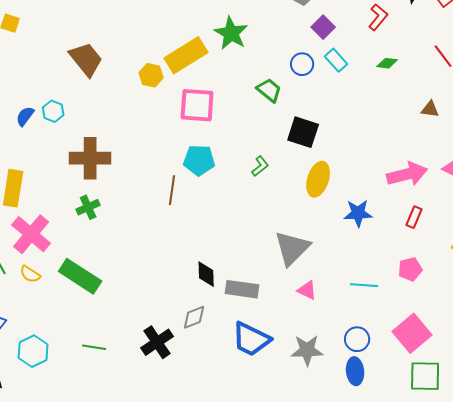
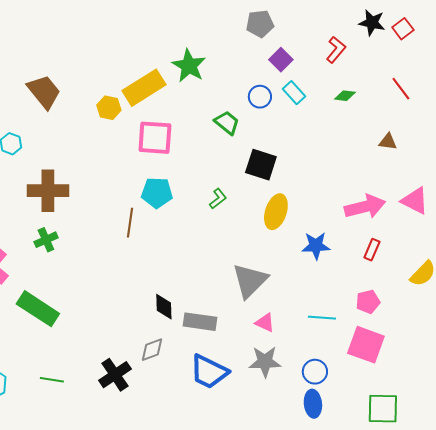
pink square: (412, 333) -> (366, 345), moved, turned -30
gray star: (307, 350) -> (265, 362), moved

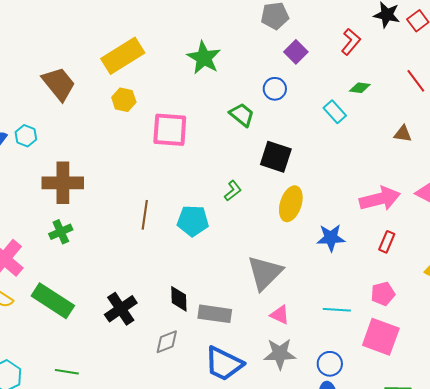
yellow rectangle: (144, 88) -> (123, 56), moved
cyan rectangle: (294, 93) -> (335, 112), moved
cyan pentagon: (157, 193) -> (193, 221), moved
black cross: (115, 375) -> (121, 309), moved

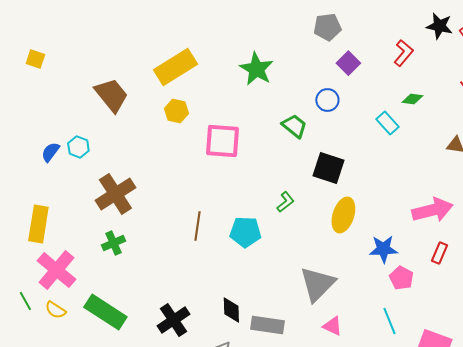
brown cross: (63, 183) -> (115, 194), turned -33
pink pentagon: (383, 294) -> (401, 278), moved, turned -30
cyan line: (337, 310) -> (389, 321), turned 64

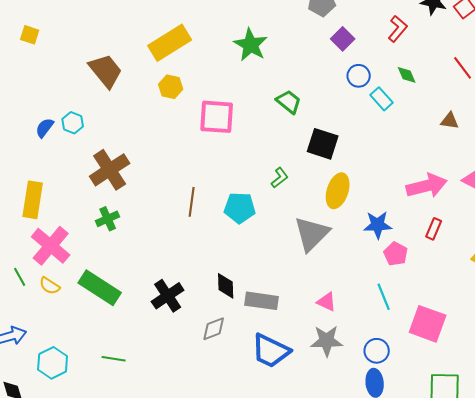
green diamond: (412, 99) -> (407, 75), turned 60
blue circle: (327, 100) -> (359, 76), moved
gray triangle: (317, 284) -> (312, 234), moved

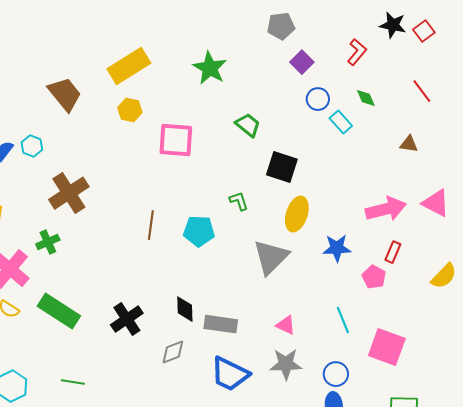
green L-shape: (280, 178) -> (239, 201), turned -70
green cross: (108, 219) -> (48, 242), moved
pink pentagon: (396, 254) -> (374, 277), moved

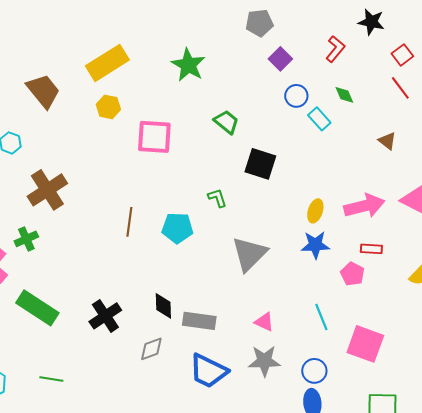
red square: (424, 31) -> (402, 55), moved
brown triangle: (409, 144) -> (387, 141), turned 30
yellow ellipse: (297, 214) -> (315, 211), moved, size x0.7
red rectangle: (393, 252) -> (371, 249), turned 70

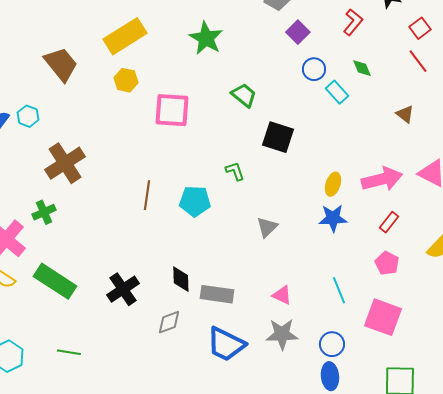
red rectangle: (371, 249) -> (389, 222), turned -55
gray triangle: (249, 254) -> (267, 227), size x0.6
pink pentagon: (352, 274) -> (387, 263), moved

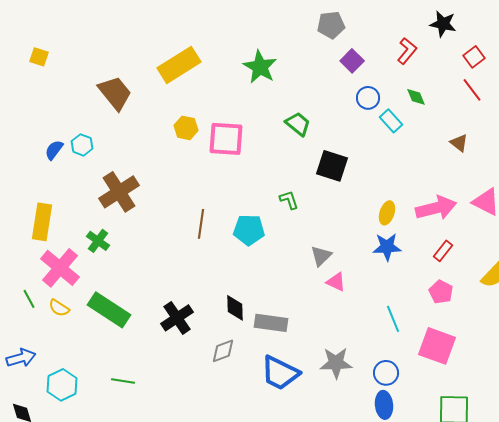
yellow hexagon: (126, 80) -> (186, 128), moved
green cross: (44, 212) -> (98, 241), turned -30
pink triangle: (282, 295) -> (336, 282), moved

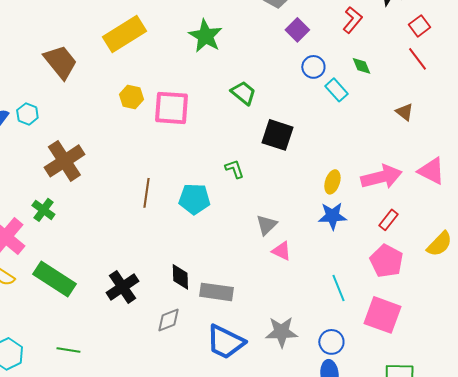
pink pentagon: (441, 292) -> (386, 261), size x1.4

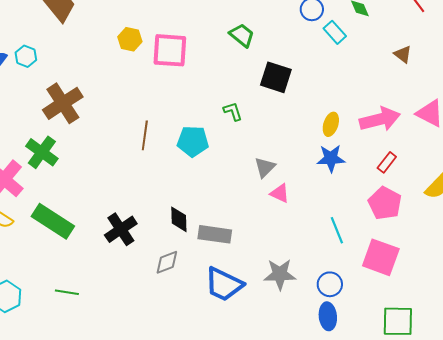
green cross: (43, 210) -> (42, 152), size x1.4

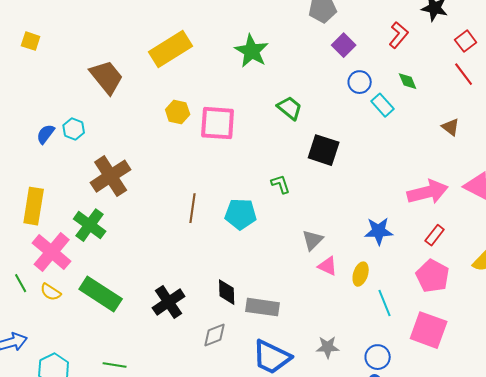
yellow ellipse: (331, 124) -> (361, 274), moved
gray star: (280, 274) -> (328, 347), size x0.7

